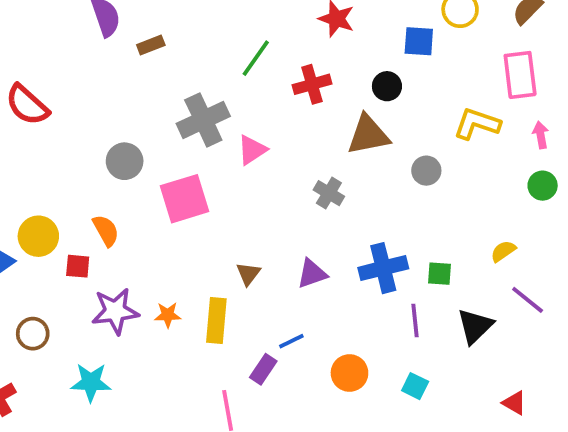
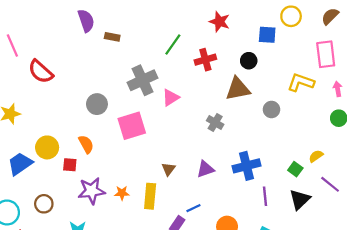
brown rectangle: (151, 45) -> (112, 37), turned 32
green square: (439, 274) -> (295, 169), moved, turned 32

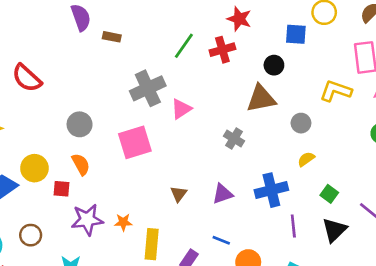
red cross: (205, 60) -> (222, 50), moved
gray circle: (97, 104) -> (80, 124), moved
yellow semicircle: (316, 156) -> (306, 159), moved
yellow rectangle: (150, 196) -> (152, 244), moved
blue line: (193, 208) -> (221, 240), moved, turned 48

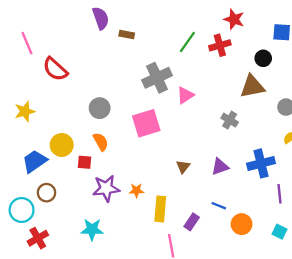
brown circle: (31, 235) -> (47, 193), moved

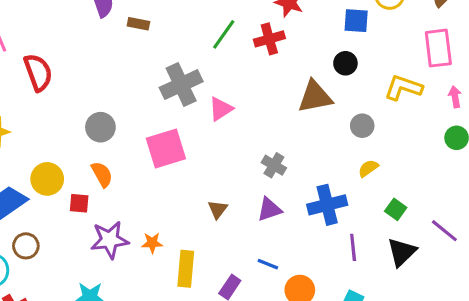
black circle: (263, 58) -> (345, 63), moved
red semicircle: (55, 69) -> (38, 72), turned -152
gray cross: (230, 120) -> (274, 165), moved

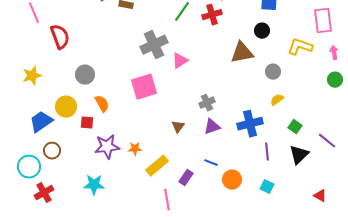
gray circle: (100, 127) -> (85, 75), moved
gray cross: (274, 165) -> (207, 103), moved, turned 35
yellow rectangle: (186, 269) -> (157, 166), turned 45

